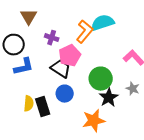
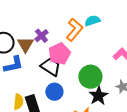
brown triangle: (29, 17) -> (25, 45), moved
cyan semicircle: (103, 23) -> (92, 21), size x0.7
purple cross: (52, 38) -> (41, 36), turned 32

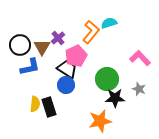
blue circle: (54, 92) -> (66, 85), moved
black star: (98, 96) -> (115, 98), turned 30

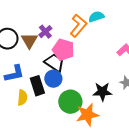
pink pentagon: (76, 56) -> (63, 50), turned -30
blue L-shape: (30, 67) -> (14, 74), moved
green circle: (107, 79) -> (70, 102), moved
black rectangle: (49, 107) -> (37, 86), moved

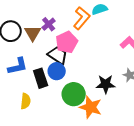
pink pentagon: (63, 50) -> (67, 42), turned 30
yellow semicircle: (22, 98) -> (26, 101), moved
orange star: (87, 115) -> (91, 107), turned 30

